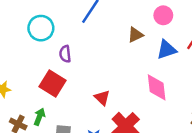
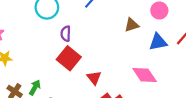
red square: (53, 83) -> (69, 58), moved
pink diamond: (157, 87) -> (145, 75), turned -35

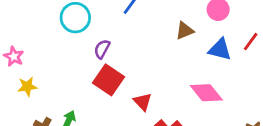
purple semicircle: (66, 34) -> (102, 49), turned 32
blue triangle: (158, 42) -> (220, 50), turned 30

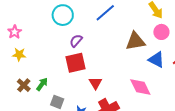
brown triangle: (185, 31) -> (135, 41), size x1.5
red square: (109, 80) -> (76, 63), turned 30

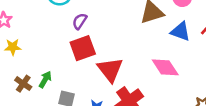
red triangle: (95, 83) -> (110, 70), size x1.6

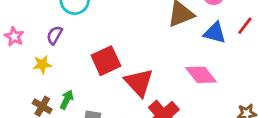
purple semicircle: (80, 21) -> (55, 35), moved
yellow star: (13, 47) -> (42, 64), moved

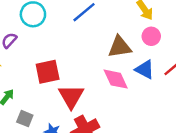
pink diamond: (201, 75) -> (116, 79), moved

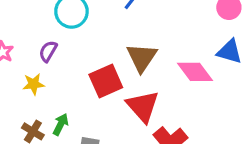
brown triangle: (120, 47) -> (142, 57), moved, turned -35

